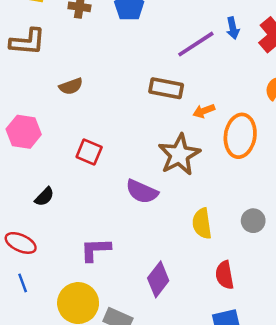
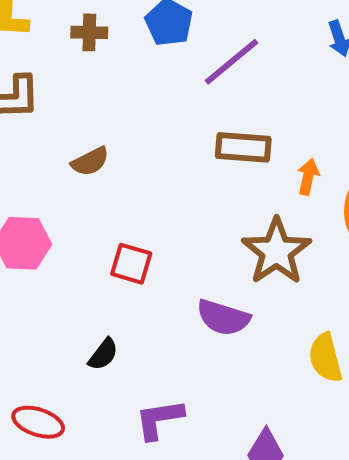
purple line: (196, 44) -> (231, 62), moved
orange arrow: (204, 111) -> (308, 177), turned 130
black semicircle: (44, 197) -> (103, 354), moved

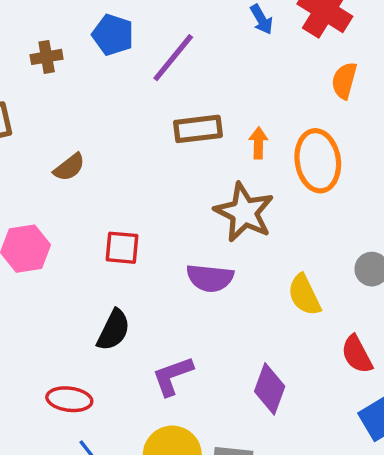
black semicircle: (103, 354) -> (114, 330), size x1.4

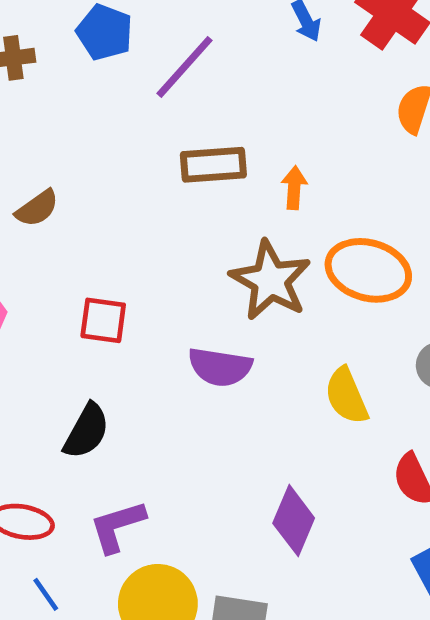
orange ellipse: (318, 161) -> (368, 270), moved, turned -68
purple L-shape: (173, 376) -> (117, 526), moved

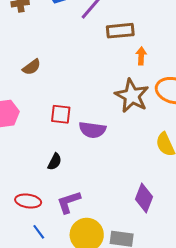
brown rectangle: (213, 165) -> (120, 31), moved
purple semicircle: (220, 367) -> (92, 130), moved
black semicircle: (86, 431) -> (55, 162), size x0.7

